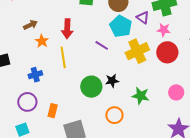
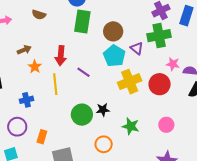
pink star: (164, 30) -> (173, 64), moved
purple line: (102, 45) -> (83, 72), moved

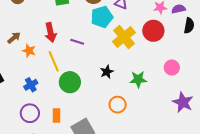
cyan pentagon: (114, 56) -> (102, 17), turned -30
green circle: (82, 115) -> (70, 82), moved

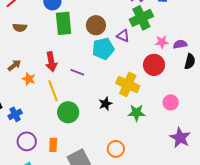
yellow cross: (124, 37) -> (128, 84), moved, turned -30
blue cross: (31, 85) -> (15, 114), moved
orange circle: (118, 105) -> (116, 149), moved

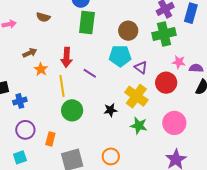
brown circle: (96, 25) -> (128, 31), moved
purple triangle: (123, 36) -> (141, 67), moved
pink circle: (171, 102) -> (174, 123), size x1.5

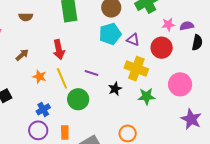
orange star: (41, 69) -> (39, 77), moved
purple line: (90, 73) -> (91, 73), moved
blue cross: (20, 101) -> (43, 109), moved

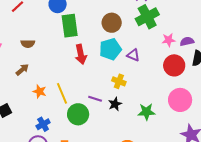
brown semicircle: (26, 17) -> (28, 44), moved
red circle: (162, 48) -> (174, 65), moved
red arrow: (59, 50) -> (81, 54), moved
yellow cross: (136, 69) -> (119, 81), moved, size x0.6
purple line: (91, 73) -> (95, 99), moved

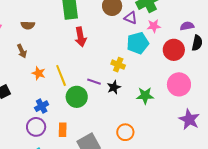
pink star: (169, 40) -> (154, 26), moved
cyan pentagon: (110, 49) -> (138, 43), moved
purple triangle: (133, 55) -> (131, 18), moved
brown arrow: (22, 70) -> (22, 51), turned 104

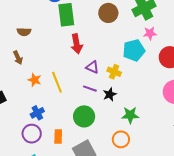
purple triangle: (131, 18) -> (92, 67), moved
green star: (145, 96) -> (130, 115), moved
green circle: (77, 97) -> (84, 116), moved

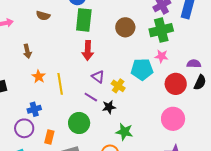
brown semicircle: (24, 32) -> (43, 16), moved

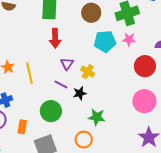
cyan pentagon: (142, 69) -> (105, 41), moved
purple triangle: (98, 77) -> (67, 64), turned 32

